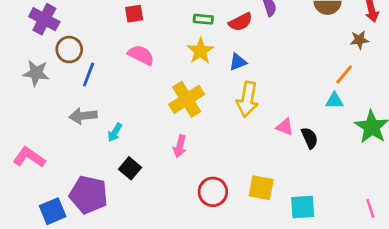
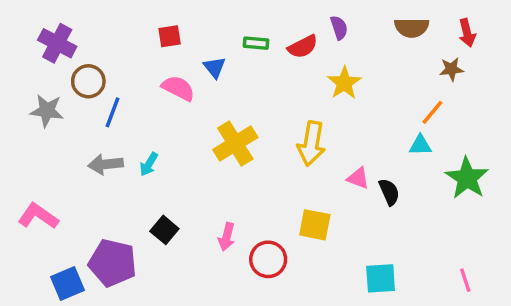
yellow star: (200, 51) -> (344, 83), moved
blue triangle: (238, 62) -> (215, 67), moved, turned -48
cyan arrow: (115, 132) -> (149, 164), moved
pink arrow: (180, 146) -> (227, 237), moved
yellow square: (261, 188) -> (315, 225), moved

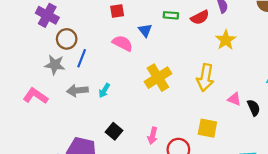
gray star: (47, 111) -> (55, 65), moved
pink L-shape: (38, 216) -> (35, 96), moved

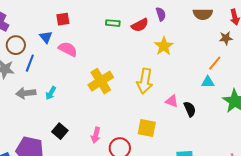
blue triangle: (145, 30) -> (46, 37), moved

